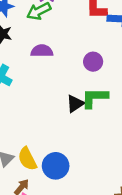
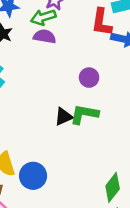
purple semicircle: (42, 51) -> (45, 36), moved

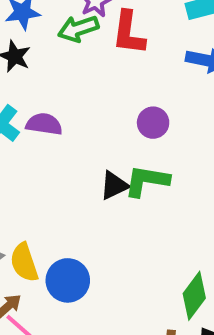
red L-shape: (102, 22) -> (129, 33), moved
purple semicircle: (45, 36) -> (44, 124), moved

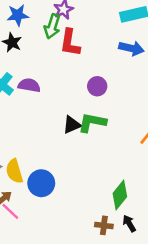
green arrow: (78, 29) -> (52, 26), turned -55
red L-shape: (129, 33) -> (70, 43), moved

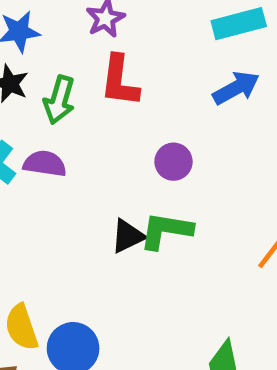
green arrow: (52, 26) -> (59, 100), moved
blue arrow: (131, 48) -> (236, 88), turned -40

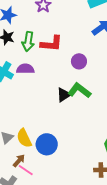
red L-shape: (120, 81) -> (51, 44), moved, turned -85
green L-shape: (166, 230) -> (79, 90), turned 35

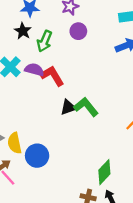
red L-shape: (51, 44) -> (52, 76), moved, turned -140
purple circle: (79, 61) -> (78, 31), moved

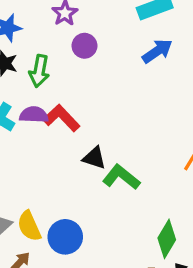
black triangle: (68, 107) -> (94, 158), turned 49
green L-shape: (86, 107) -> (121, 177), moved

